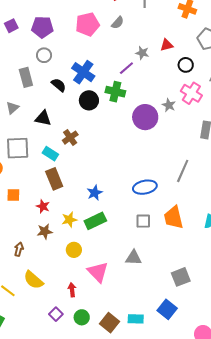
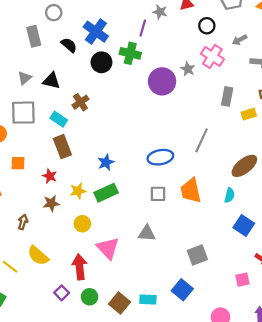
purple line: (126, 68) -> (143, 28), turned -35
gray triangle: (12, 108) -> (25, 78), moved
red arrow: (72, 290) -> (80, 267), size x1.6

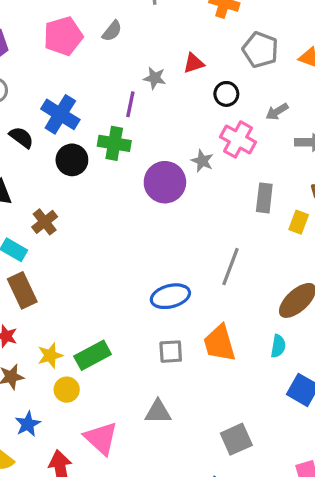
yellow rectangle: (249, 114) -> (299, 222), turned -48
blue star: (106, 162) -> (28, 424), moved
yellow circle: (82, 224) -> (67, 390), moved

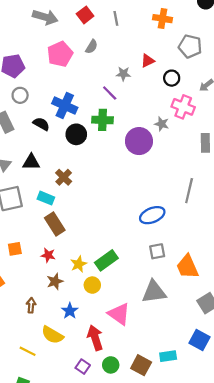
purple line: (130, 104) -> (110, 93), turned -49
orange trapezoid: (220, 343) -> (187, 267), moved
gray triangle: (158, 412) -> (154, 292), size x1.4

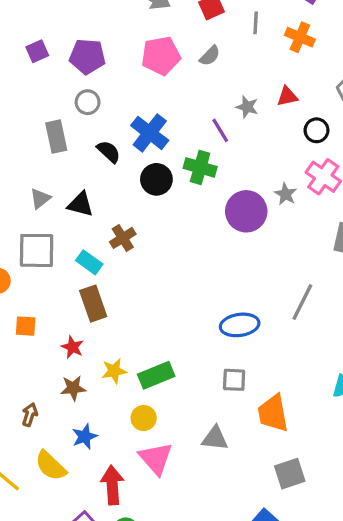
orange cross: (163, 19) -> (300, 37), moved
yellow circle: (92, 285) -> (144, 418), moved
gray triangle: (154, 292) -> (215, 438), size x0.7

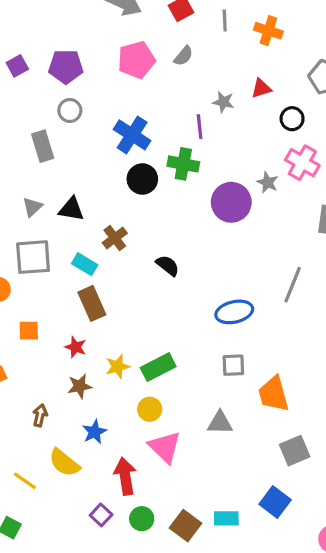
purple line: (220, 130) -> (200, 127), turned 30
black semicircle: (109, 152) -> (168, 265), moved

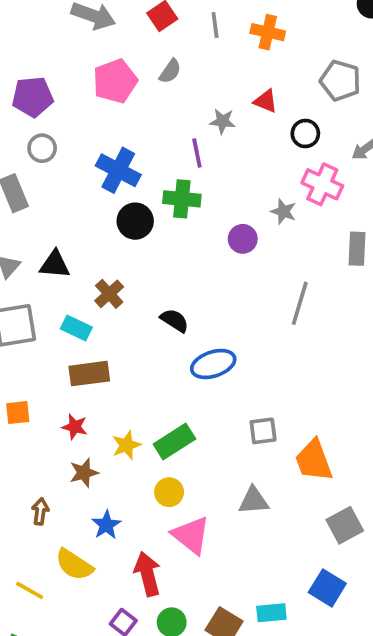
red triangle: (261, 88) -> (266, 101), turned 45
purple circle: (231, 202) -> (243, 239), size x0.6
gray line: (293, 285) -> (300, 303), moved
brown rectangle: (92, 303) -> (89, 374), turned -68
blue ellipse: (234, 312) -> (213, 364), moved

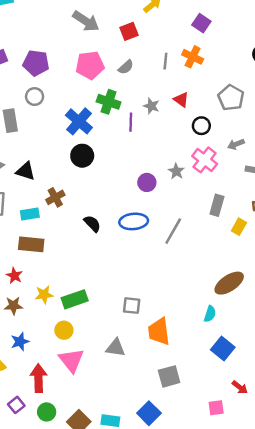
gray line: (215, 25) -> (165, 61), moved
green cross: (182, 199) -> (109, 102), moved
cyan rectangle: (76, 328) -> (30, 214), turned -48
blue ellipse: (213, 364) -> (134, 221), moved

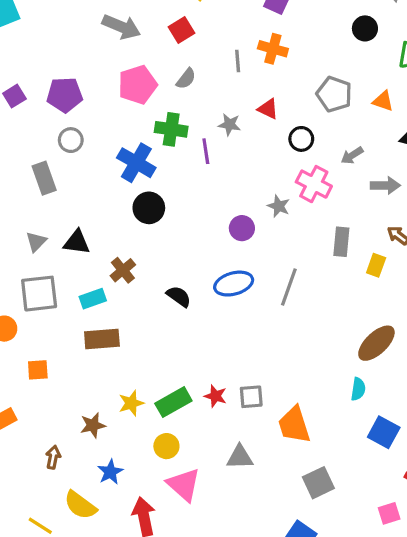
red star: (14, 276) -> (215, 396), moved

